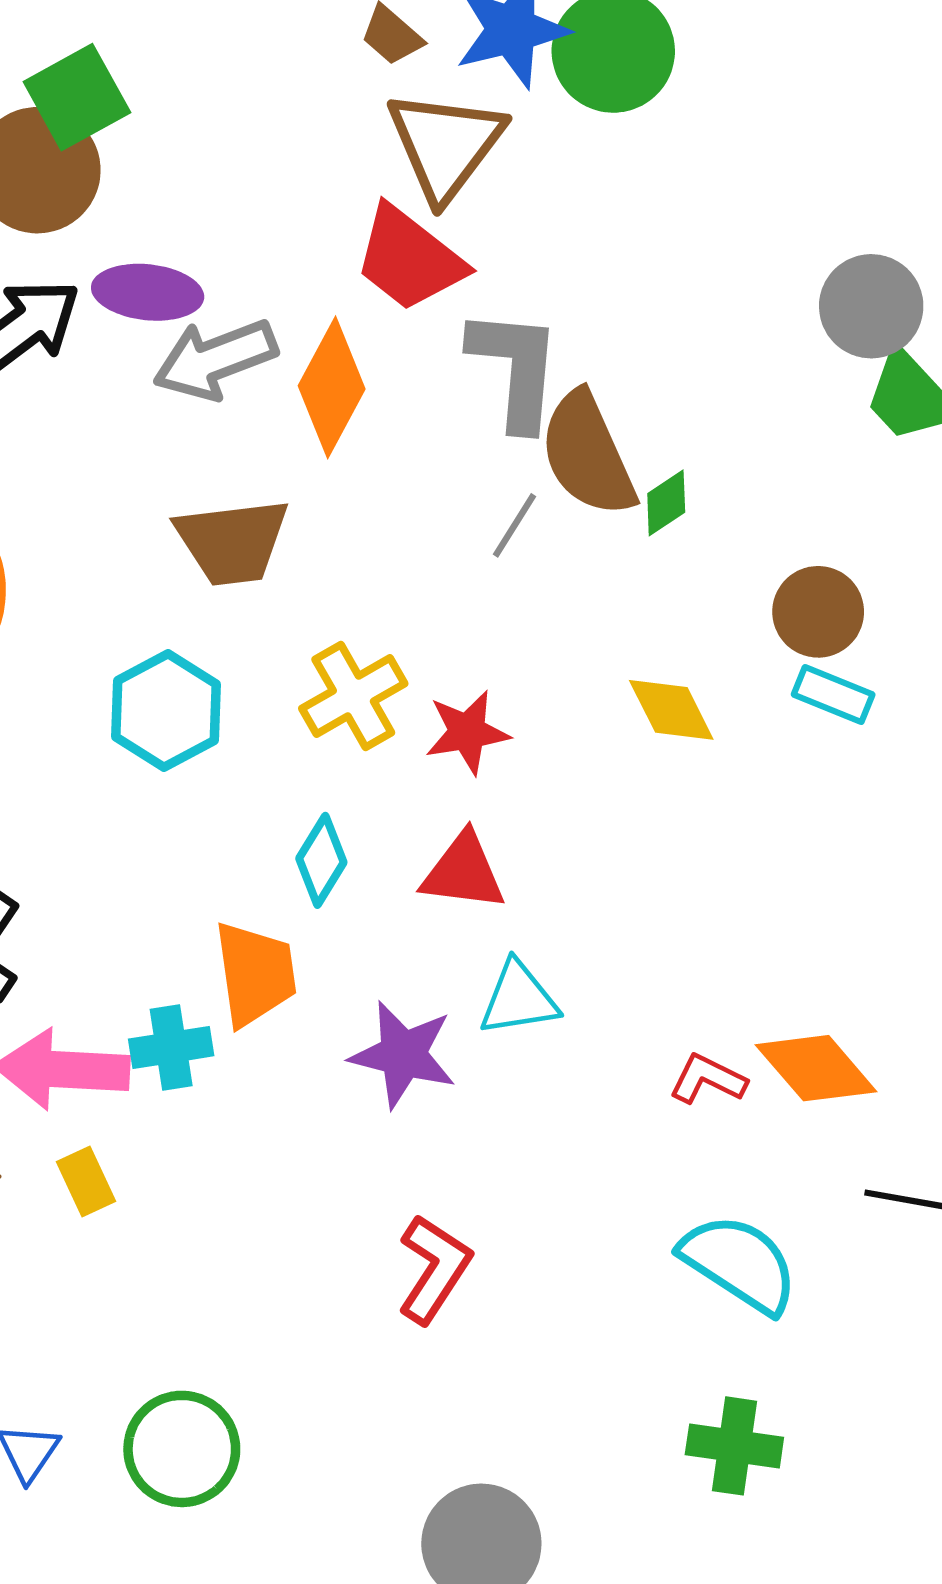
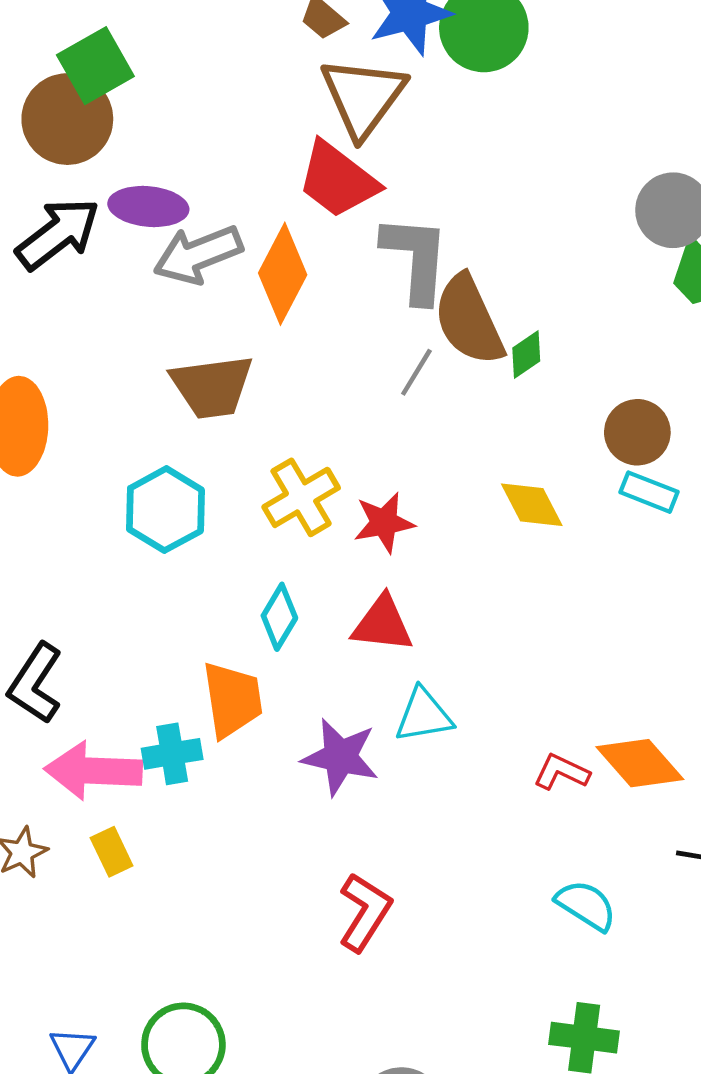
cyan semicircle: (739, 1263) -> (586, 905), size x0.7

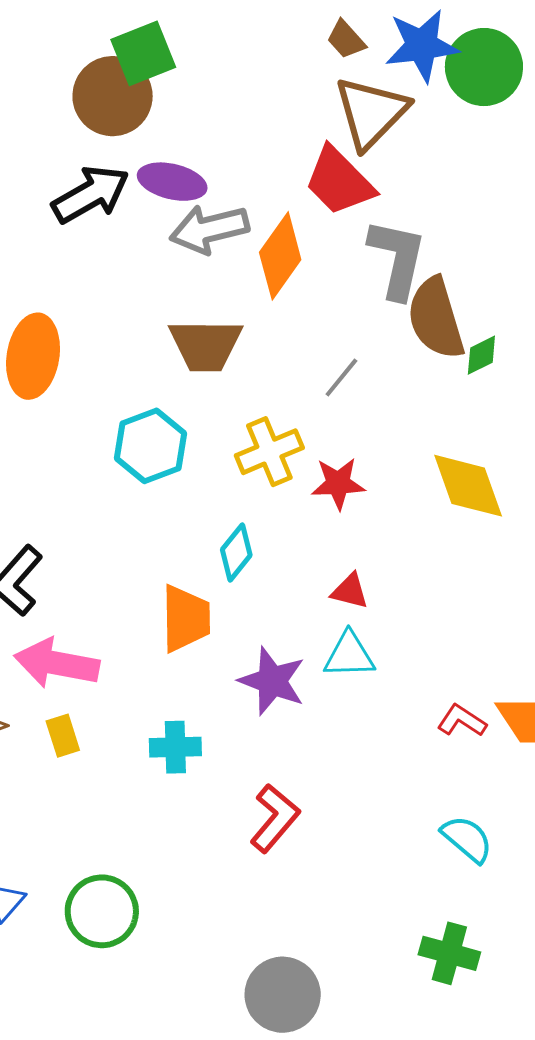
gray line: (416, 372) -> (341, 378), moved
yellow diamond: (532, 505) -> (468, 486), size x1.4
red triangle: (382, 624) -> (350, 591), moved, size x0.7
cyan cross: (172, 754) -> (175, 747), moved

